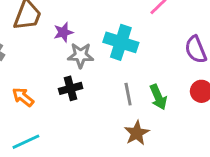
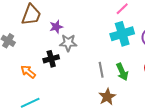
cyan cross: (121, 42) -> (122, 34), moved, turned -35
black cross: (71, 88) -> (51, 59), moved

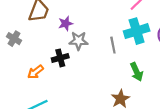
gray line: (101, 70) -> (113, 45), moved
orange arrow: (28, 72) -> (35, 72), turned -77

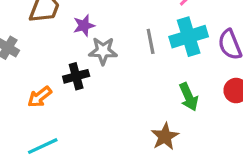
gray line: (113, 45) -> (151, 41), moved

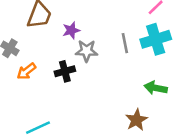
orange arrow: (40, 97) -> (26, 71), moved
green arrow: (189, 97) -> (156, 88), turned 125

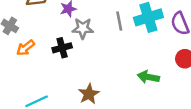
green arrow: (156, 88) -> (148, 77), moved
brown star: (136, 120) -> (89, 94), moved

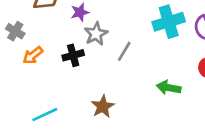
gray line: (119, 21) -> (124, 51), moved, turned 42
gray star: (83, 28) -> (96, 34), turned -30

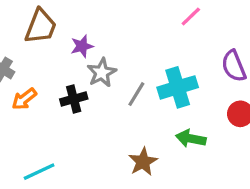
cyan cross: (169, 22) -> (178, 87), moved
brown star: (103, 106) -> (143, 162), moved

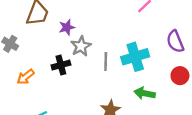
gray line: (136, 94) -> (106, 61), turned -30
orange arrow: (24, 99) -> (26, 77), moved

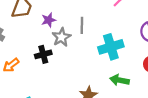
gray line: (106, 61) -> (82, 25), moved

